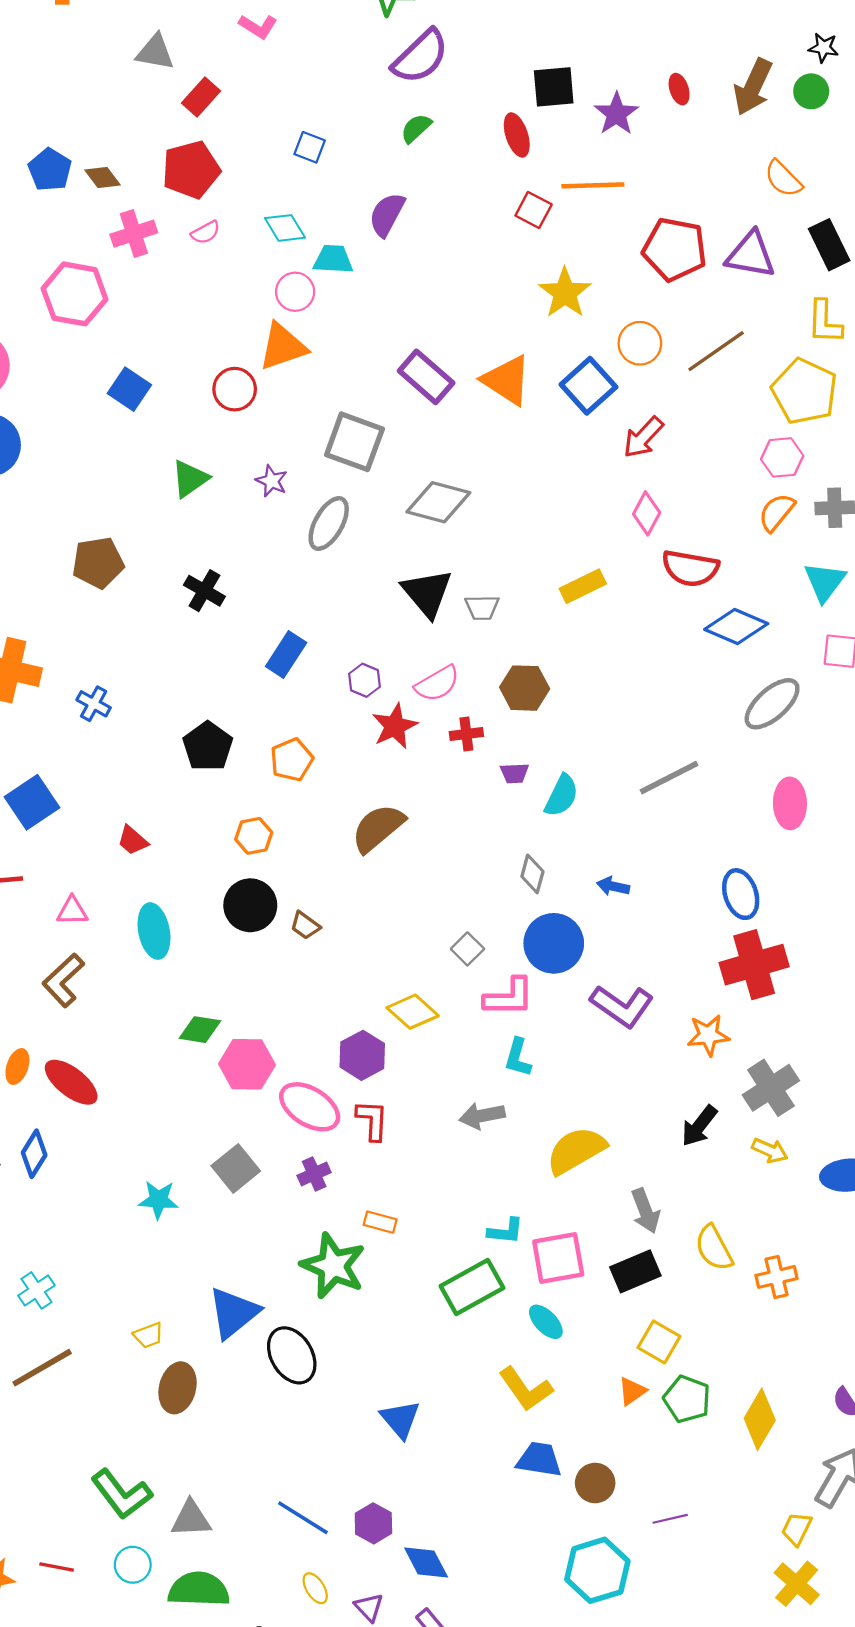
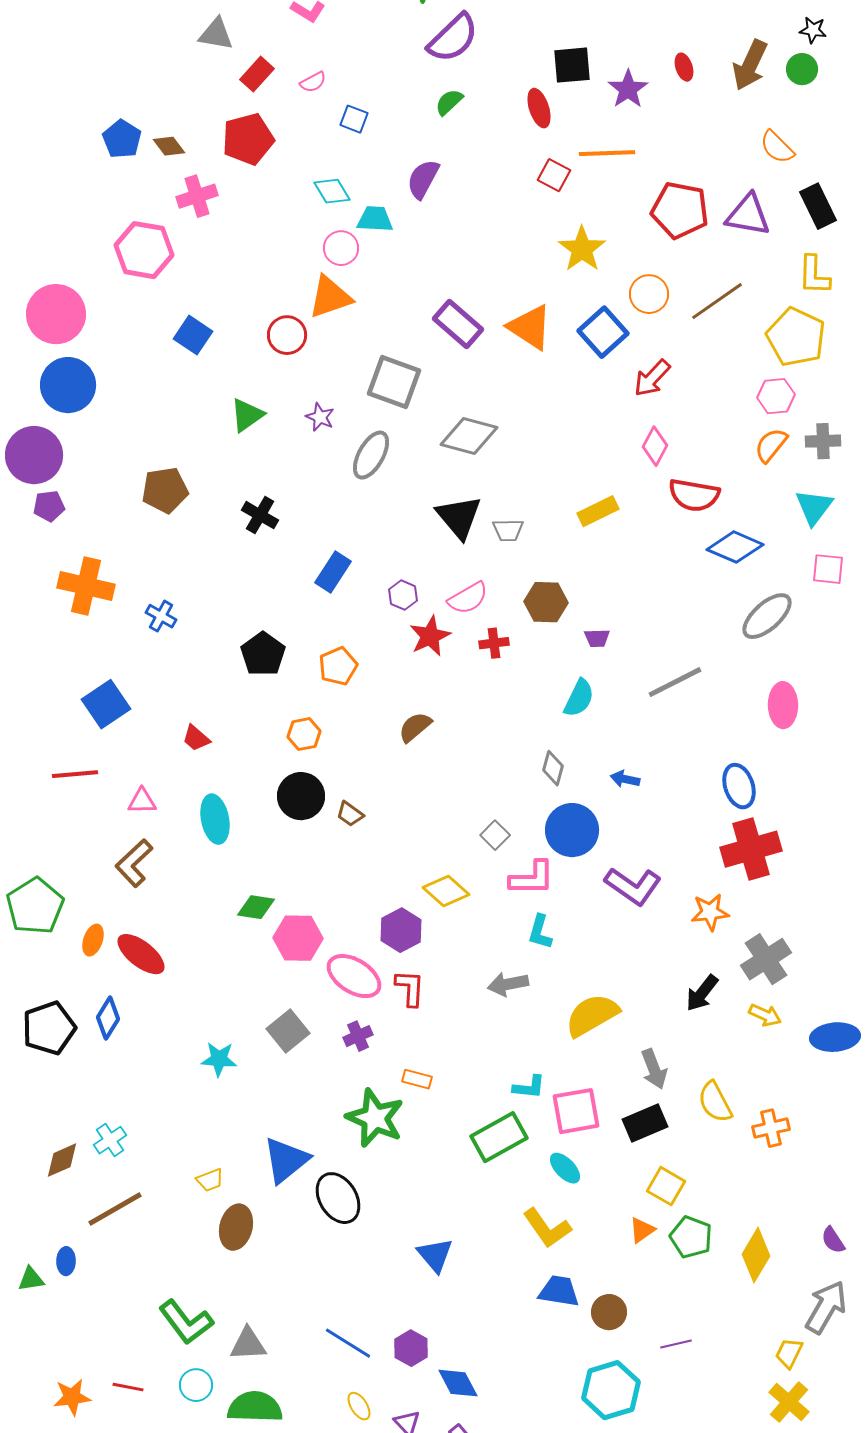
pink semicircle: (206, 232) -> (313, 82), moved
purple trapezoid: (515, 773) -> (597, 638), moved
brown semicircle: (378, 828) -> (415, 727), size x0.7

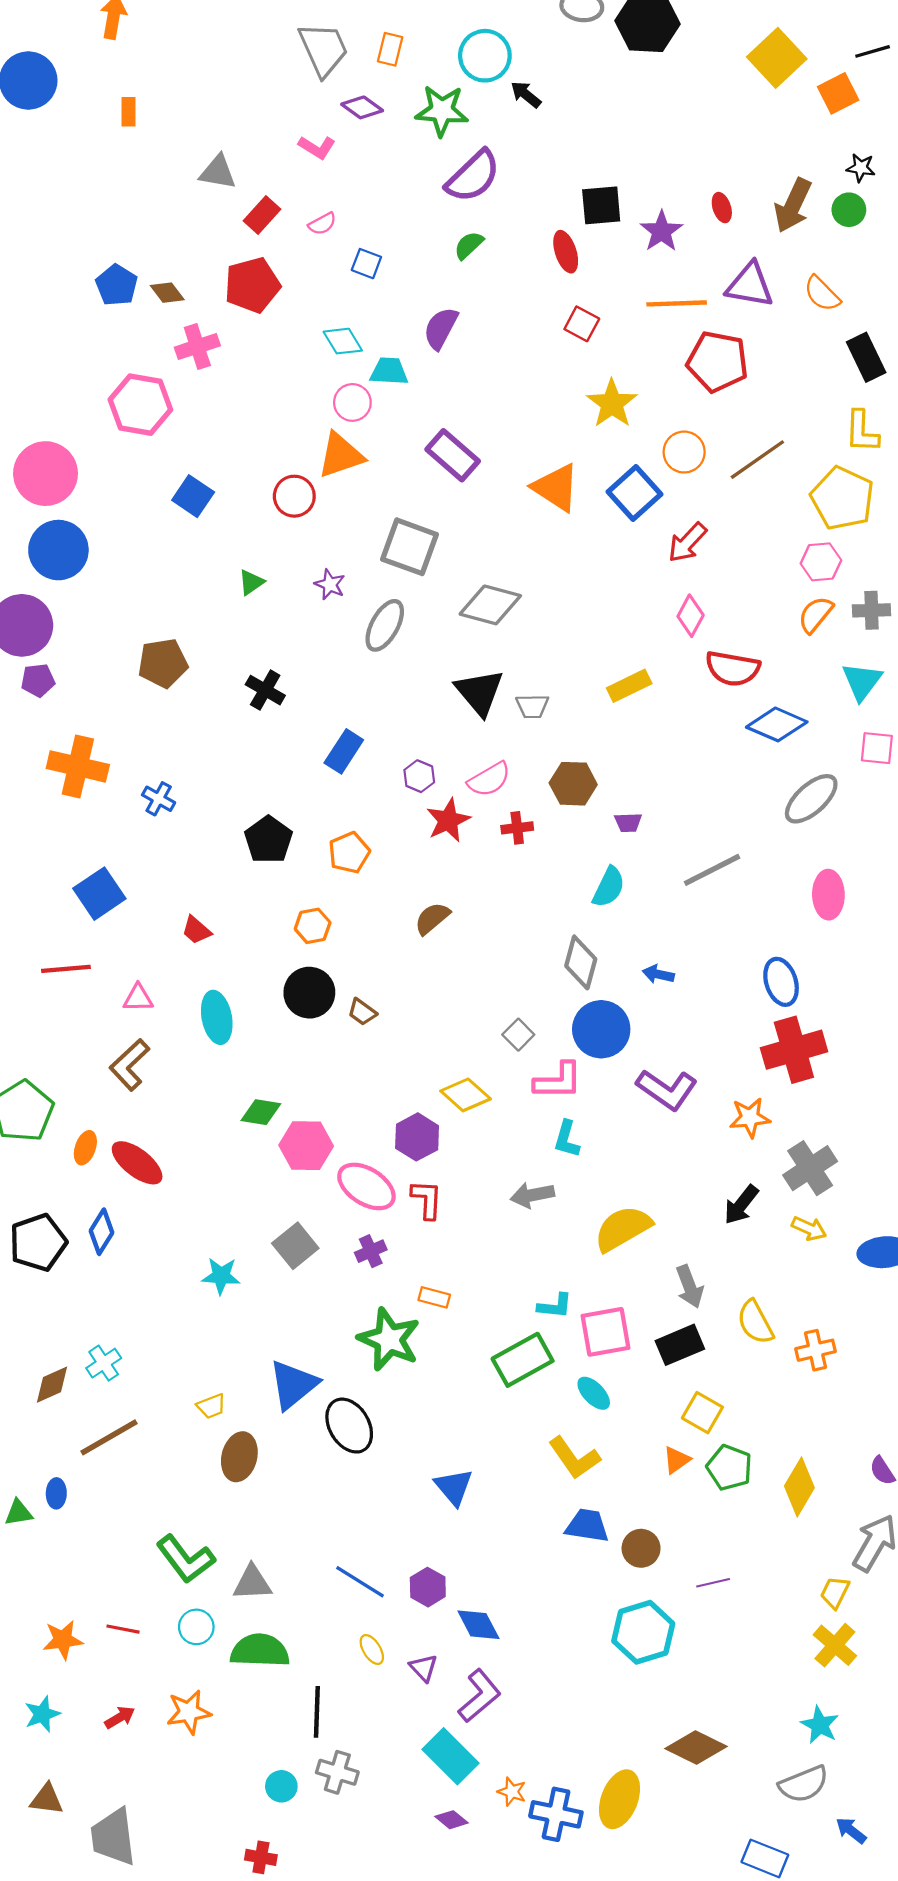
orange line: (607, 153) -> (677, 303), moved
purple triangle: (748, 215) -> (750, 285), moved
purple rectangle: (458, 324) -> (453, 455), moved
green triangle: (247, 415) -> (251, 582), size x0.7
gray diamond: (553, 768) -> (581, 962), size x1.4

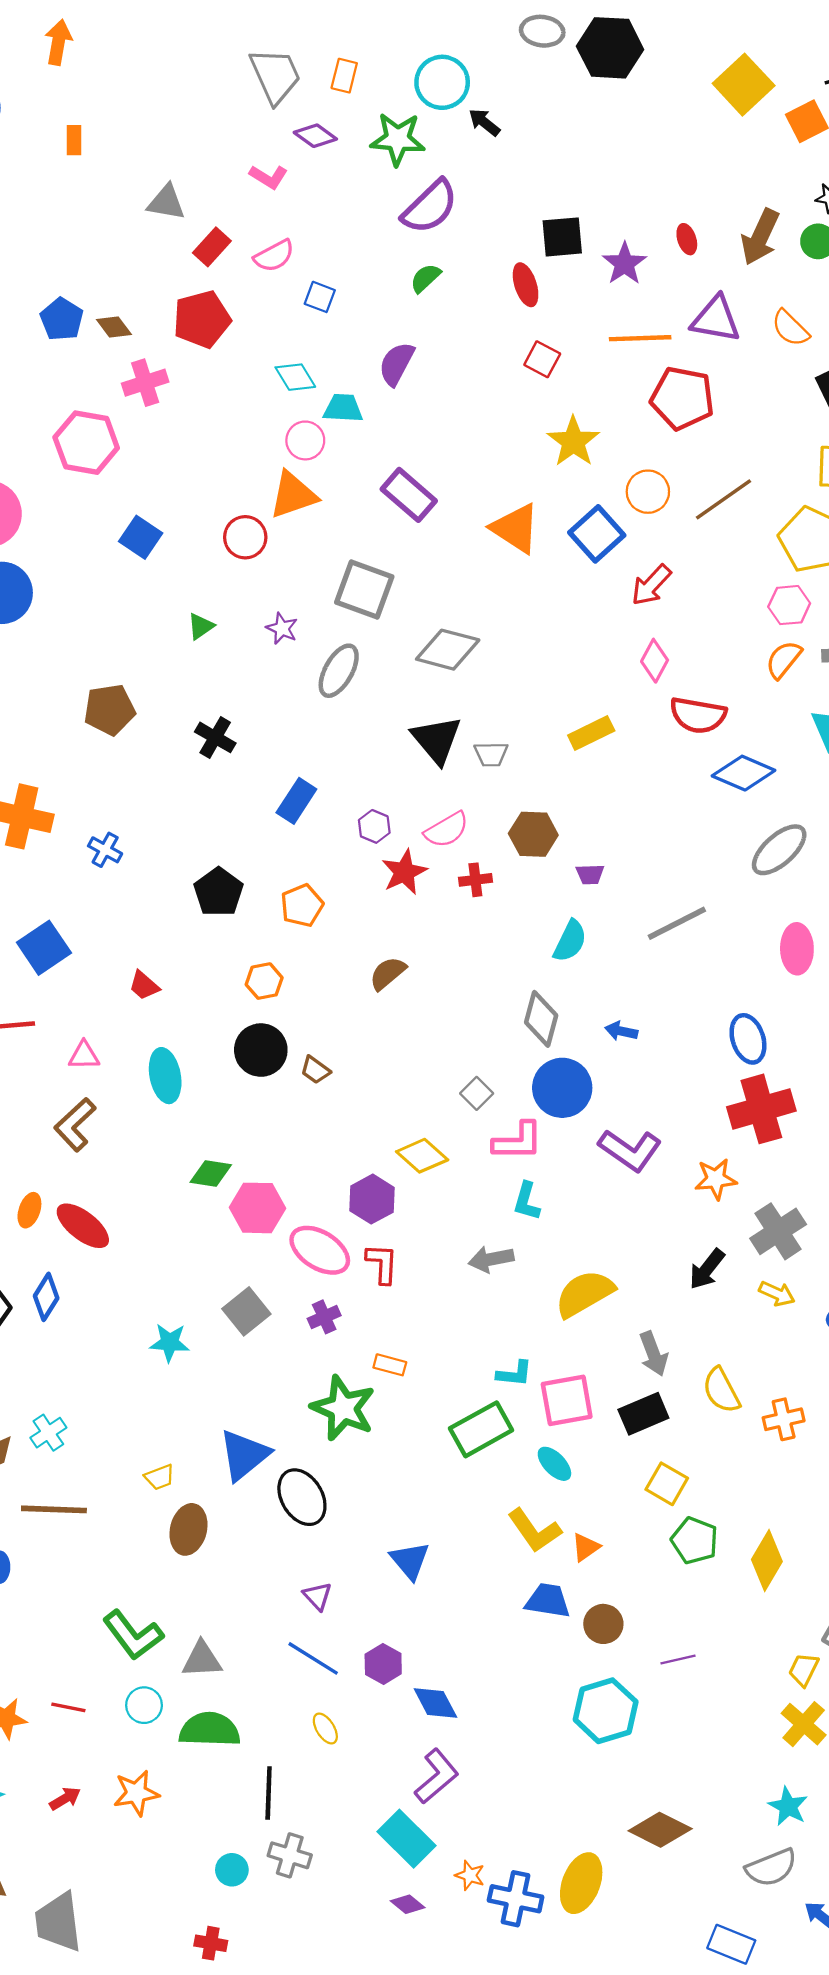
pink semicircle: (322, 224) -> (274, 256), size x1.4
brown line: (109, 1437) -> (54, 1509), turned 32
orange triangle: (677, 1460) -> (586, 1547), moved
purple triangle: (424, 1668) -> (318, 1596), moved

